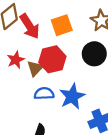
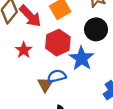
brown triangle: (35, 68) -> (45, 84), moved
blue star: (72, 96) -> (82, 58), moved

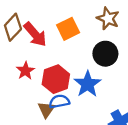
red hexagon: (58, 43) -> (56, 79), moved

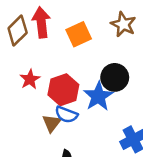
red arrow: (35, 34) -> (41, 22), moved, turned -148
black circle: (105, 54) -> (115, 77), moved
blue semicircle: (59, 101) -> (66, 115), turned -150

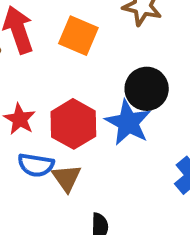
orange square: (79, 34) -> (78, 36), turned -30
blue semicircle: (66, 115) -> (36, 165), moved

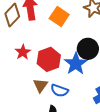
blue semicircle: (36, 165) -> (59, 91), moved

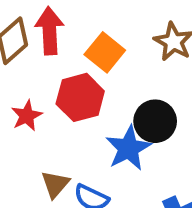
red hexagon: (49, 59) -> (80, 97), moved

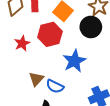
black circle: (155, 121) -> (91, 27), moved

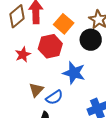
blue star: (74, 61) -> (74, 73), turned -30
blue semicircle: (55, 86) -> (54, 97), turned -60

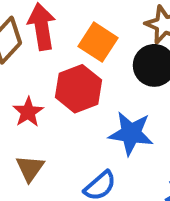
brown triangle: (36, 90) -> (30, 168), moved

